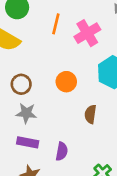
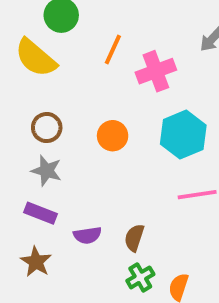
brown semicircle: (90, 114) -> (134, 238), moved
purple semicircle: (62, 151) -> (87, 235), turned 60

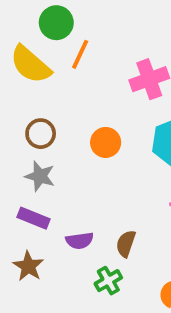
orange line: (113, 49) -> (80, 54), moved
green cross: (140, 277) -> (108, 281), moved

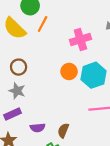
orange circle: (106, 142) -> (69, 71), moved
purple rectangle: (33, 218) -> (12, 114), turned -49

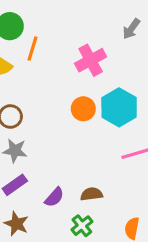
purple semicircle: (38, 128) -> (54, 197), turned -32
brown semicircle: (63, 130) -> (92, 194), turned 72

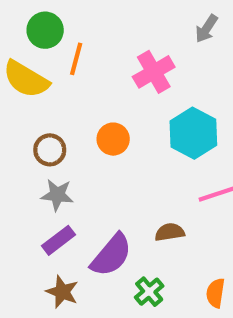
orange circle: (83, 109) -> (113, 139), moved
brown semicircle: (92, 194) -> (170, 232), moved
purple semicircle: (54, 197) -> (111, 255), size x1.6

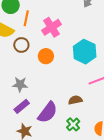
pink cross: (154, 72) -> (52, 27), moved
brown circle: (50, 150) -> (21, 45), moved
green cross: (149, 292) -> (73, 124), moved

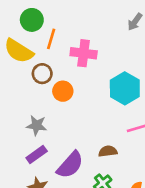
pink cross: (52, 27) -> (84, 53), turned 36
orange circle: (46, 56) -> (63, 91), moved

